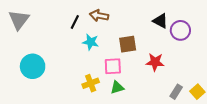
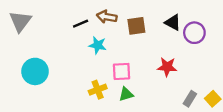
black line: (75, 22) -> (81, 24), turned 40
brown square: (128, 44) -> (136, 26), moved

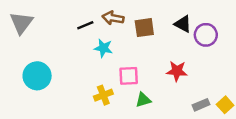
green triangle: (126, 94) -> (143, 100), moved
gray rectangle: (190, 99) -> (201, 105), turned 35

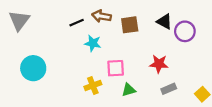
gray rectangle: (201, 105) -> (169, 89), moved

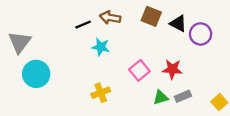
gray triangle: (19, 21) -> (20, 42), moved
brown square: (130, 25) -> (151, 16), moved, turned 30
pink square: (116, 68) -> (139, 70), moved, turned -36
green triangle: (129, 90) -> (161, 97), moved

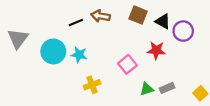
cyan star: (101, 47) -> (79, 55), moved
red star: (172, 69) -> (156, 50), moved
cyan circle: (36, 74) -> (53, 51), moved

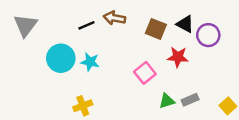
brown square: (138, 15) -> (156, 29), moved
gray triangle: (18, 39) -> (25, 25), moved
yellow cross: (92, 85) -> (83, 106), moved

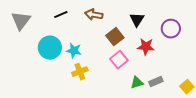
black triangle: (185, 24) -> (137, 20), moved, turned 35
black line: (86, 25) -> (61, 15), moved
brown square: (156, 29) -> (115, 37), moved, turned 30
yellow cross: (83, 106) -> (80, 72), moved

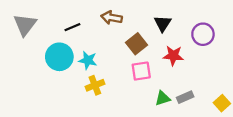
black line: (61, 15) -> (72, 27), moved
pink square: (119, 60) -> (141, 71), turned 30

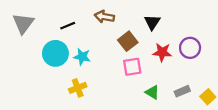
purple circle: (203, 34) -> (190, 48), moved
yellow cross: (95, 85) -> (78, 88), moved
gray rectangle: (185, 97) -> (182, 91), moved
green triangle: (163, 98) -> (152, 92), turned 48

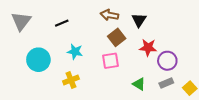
brown arrow: (104, 17) -> (109, 15), moved
purple circle: (190, 48) -> (167, 61), moved
cyan circle: (55, 53) -> (38, 60), moved
pink square: (132, 67) -> (111, 61), moved

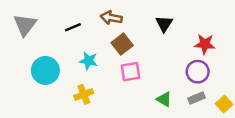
brown arrow: (109, 15) -> (111, 18), moved
brown square: (117, 37) -> (122, 44), moved
red star: (148, 48) -> (205, 44), moved

